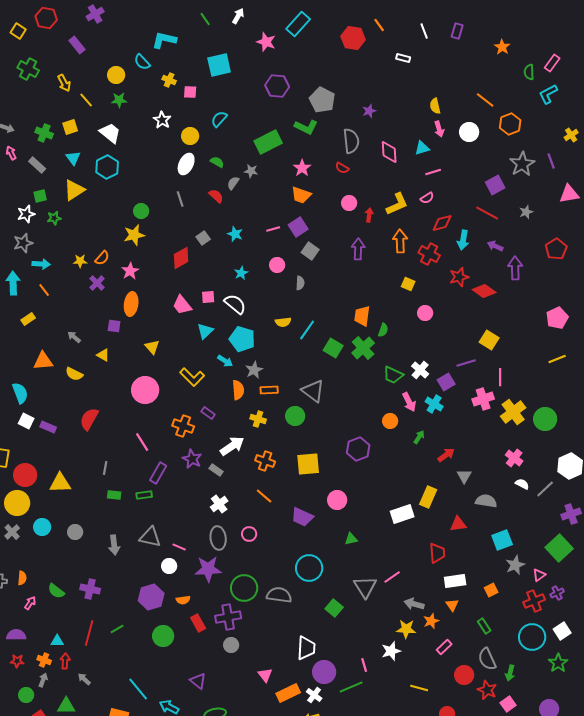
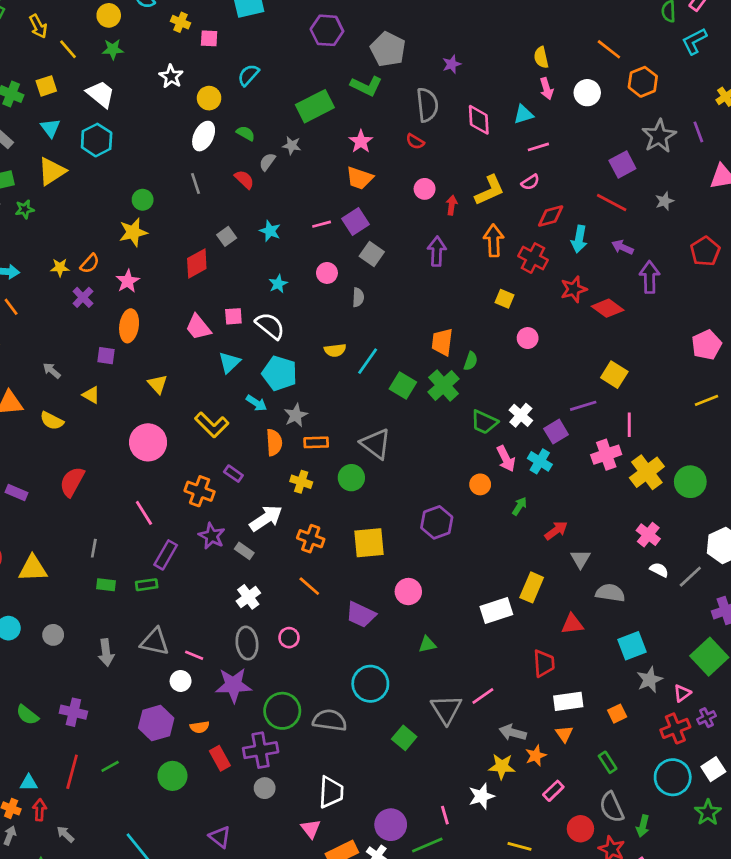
white trapezoid: (306, 648) -> (331, 792), moved

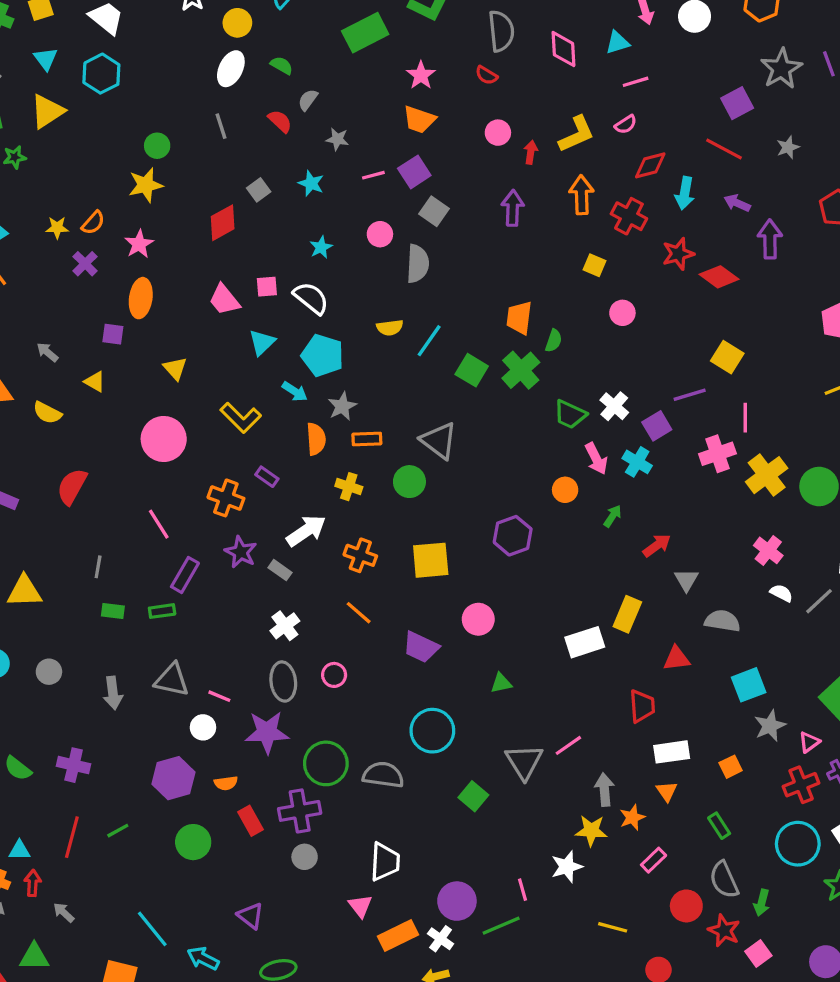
gray star: (292, 146) -> (337, 139), moved
gray semicircle: (358, 297) -> (418, 264), size x1.6
gray arrow: (513, 733) -> (604, 790), turned 70

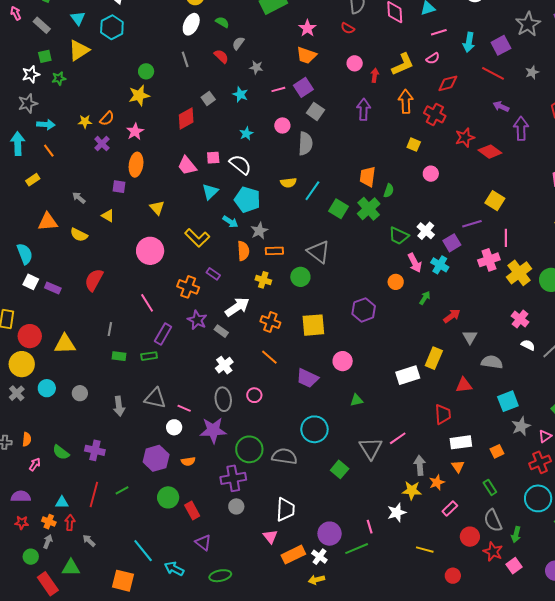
cyan arrow: (685, 193) -> (469, 42), moved
red rectangle: (250, 821) -> (192, 510), moved

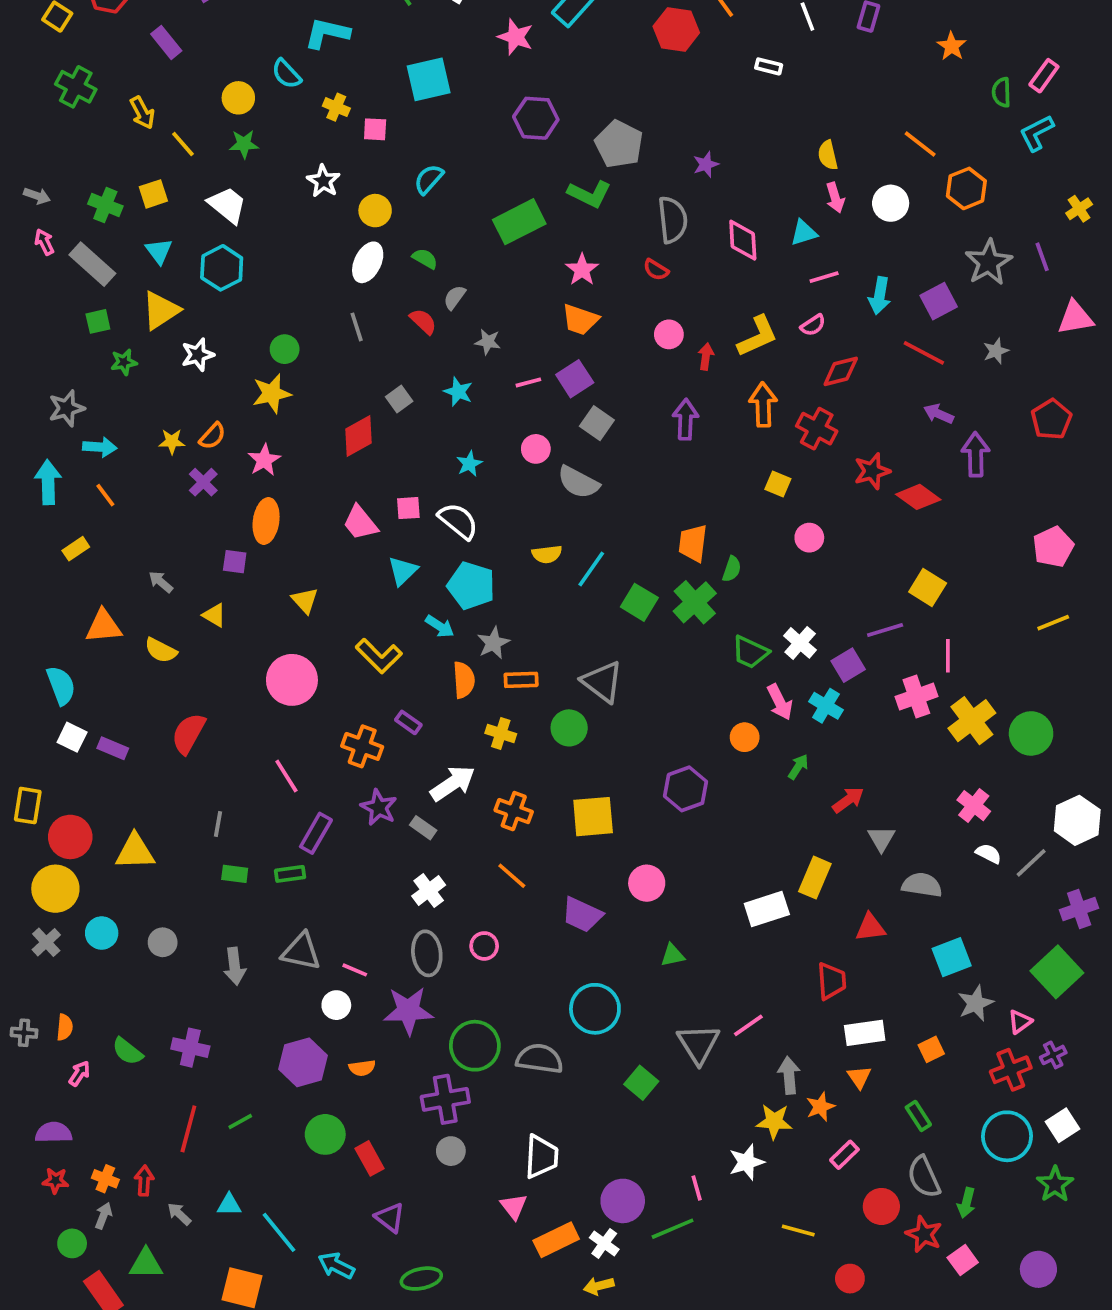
gray rectangle: (42, 25) -> (92, 264), size x1.4
white star: (31, 74) -> (198, 355), moved
gray semicircle: (305, 144) -> (578, 482), turned 115
cyan triangle: (62, 502) -> (229, 1205), moved

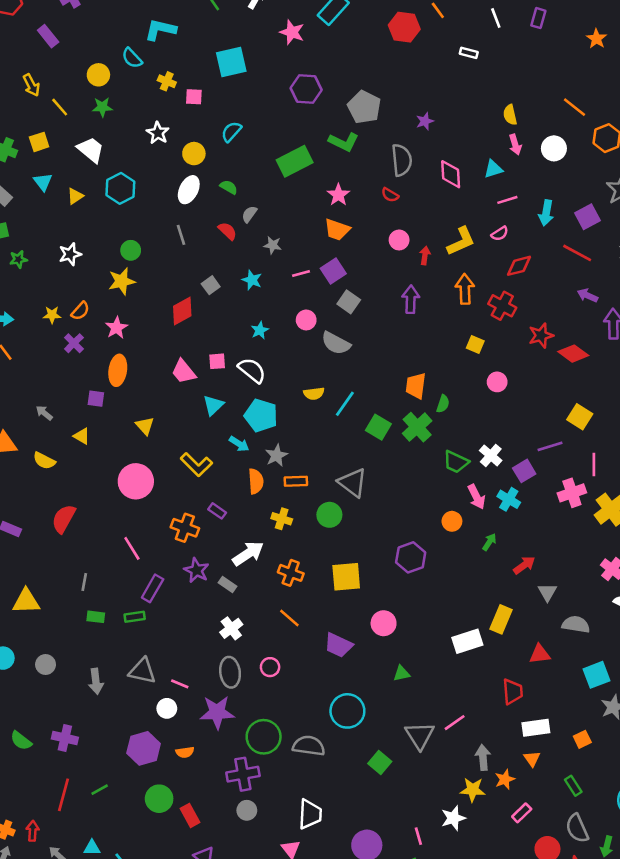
cyan hexagon: (222, 268) -> (120, 188), moved
yellow triangle: (161, 310) -> (75, 196), moved, size x0.6

